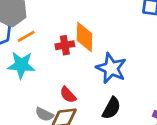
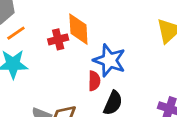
red semicircle: (68, 95) -> (94, 81), moved, turned -132

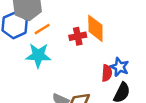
blue star: (109, 60) -> (120, 67), moved, size x0.7

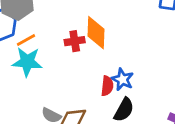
orange line: (42, 29) -> (26, 40), moved

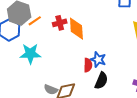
orange line: (26, 40) -> (35, 21), moved
red cross: (75, 41) -> (60, 23), moved

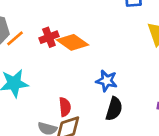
orange diamond: (76, 29) -> (72, 42), turned -45
red semicircle: (88, 65) -> (65, 107), moved

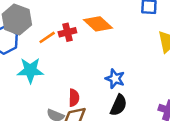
orange line: (15, 38) -> (47, 37), moved
orange diamond: (72, 42) -> (98, 24), moved

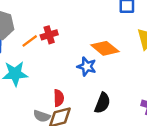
orange diamond: (98, 24) -> (105, 48), moved
blue star: (115, 79) -> (87, 66), moved

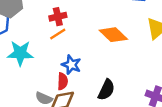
orange line: (30, 41) -> (58, 34), moved
blue star: (87, 66) -> (71, 65), moved

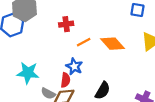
orange line: (58, 34) -> (84, 42), moved
cyan star: (20, 53) -> (28, 73), moved

